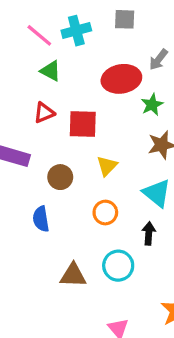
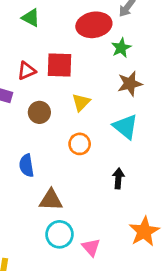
red triangle: (44, 113) -> (26, 71), moved
blue semicircle: (41, 219) -> (26, 165), moved
black arrow: (149, 233) -> (118, 178), moved
cyan circle: (118, 266) -> (59, 234), moved

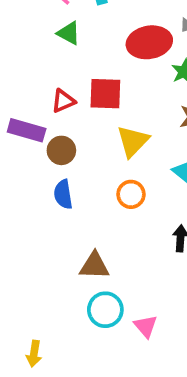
yellow triangle: (81, 102) -> (133, 141), size x1.4
brown circle: (39, 112) -> (61, 150), moved
blue semicircle: (26, 165) -> (63, 194), moved

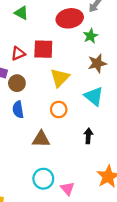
brown triangle: (94, 266) -> (41, 139), moved

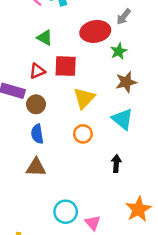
green triangle: (21, 13) -> (45, 38), moved
brown triangle: (41, 139) -> (36, 167), moved

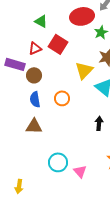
red square: (66, 66) -> (58, 44), turned 30
yellow triangle: (84, 98) -> (84, 70), moved
orange circle: (83, 134) -> (62, 98), moved

